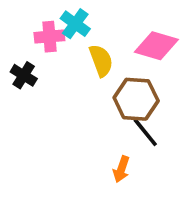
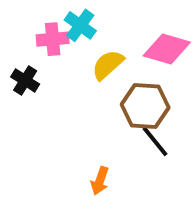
yellow semicircle: (101, 61) -> (108, 65), turned -112
orange arrow: (121, 169) -> (100, 181), moved

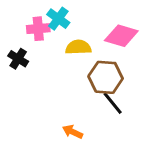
yellow semicircle: (108, 65) -> (78, 47), turned 40
orange arrow: (100, 181) -> (73, 132), turned 96

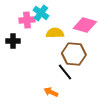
black cross: (18, 59) -> (13, 41), turned -32
black line: (113, 103) -> (65, 72), moved

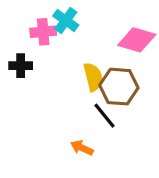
yellow semicircle: (55, 33) -> (93, 77), moved, turned 78

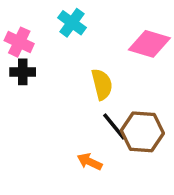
pink cross: (43, 32) -> (19, 42), moved, turned 30
brown hexagon: (119, 87) -> (142, 132), moved

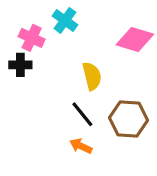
pink cross: (19, 42) -> (32, 38), moved
black line: (114, 127) -> (82, 114), moved

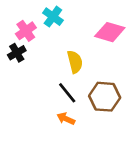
pink cross: (32, 38) -> (26, 31), turned 30
black cross: (20, 65) -> (17, 53), turned -30

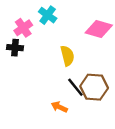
black cross: (17, 53) -> (15, 48), turned 35
black line: (67, 93) -> (75, 87), moved

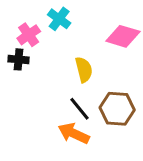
black line: (75, 87) -> (79, 109), moved
orange arrow: (59, 107) -> (74, 133), size x1.5

